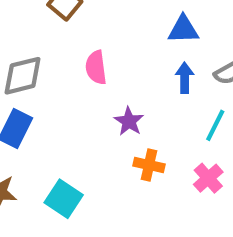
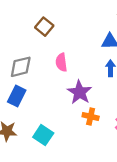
purple star: (129, 121) -> (80, 92), size x1.5

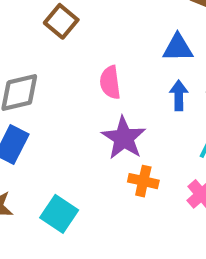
pink semicircle: (61, 62) -> (110, 82), moved

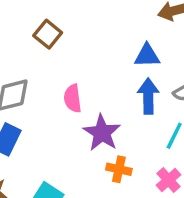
pink semicircle: (110, 82) -> (73, 98), moved
blue arrow: (179, 95) -> (148, 96), size x1.4

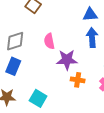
purple star: (102, 133) -> (67, 60), turned -30

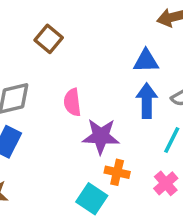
cyan square: (38, 98) -> (92, 199), moved

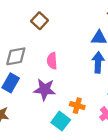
purple star: (101, 136) -> (45, 89), moved

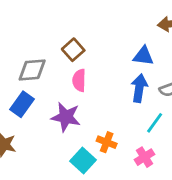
brown square: (40, 21) -> (73, 50), moved

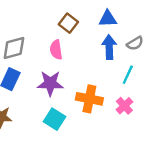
brown square: (73, 50) -> (68, 23), moved
orange cross: (107, 142) -> (89, 99), size x1.5
cyan square: (83, 160) -> (55, 119), moved

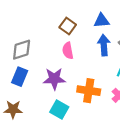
pink semicircle: (56, 50) -> (68, 51), moved

